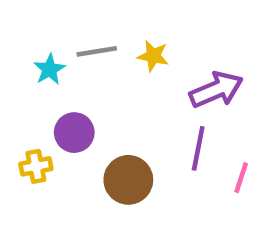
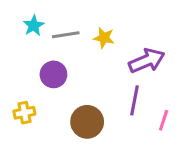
cyan star: (49, 69) -> (34, 26), moved
purple circle: (74, 133) -> (53, 74), moved

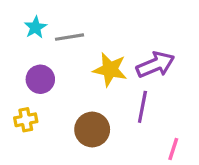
yellow star: (104, 38) -> (110, 70), moved, size x1.5
purple circle: (53, 74) -> (40, 79), moved
pink line: (164, 120) -> (173, 149), moved

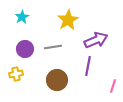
gray line: (69, 37) -> (53, 47), moved
yellow star: (110, 70) -> (68, 20), moved, turned 30
pink line: (173, 149) -> (113, 86), moved

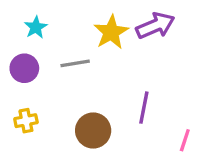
purple arrow: (96, 40) -> (155, 26), moved
gray line: (53, 47) -> (75, 63), moved
purple circle: (25, 49) -> (24, 68), moved

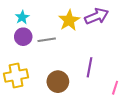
purple circle: (24, 68) -> (23, 37), moved
yellow cross: (26, 121) -> (16, 75), size x1.6

